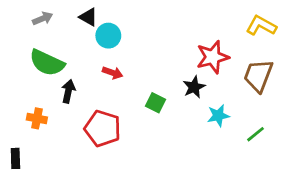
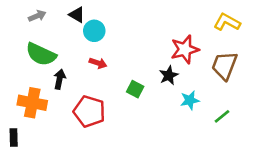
orange cross: (37, 118) -> (32, 103), size x1.6

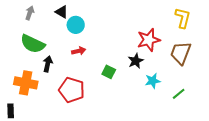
gray arrow: (37, 16) -> (30, 13), turned -48
yellow L-shape: (227, 22) -> (183, 18), turned 75
red arrow: (98, 63) -> (79, 51), turned -32

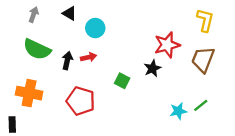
cyan circle: (76, 25) -> (95, 28), moved
black arrow: (48, 64) -> (67, 61), moved
cyan star: (153, 81) -> (178, 111), moved

